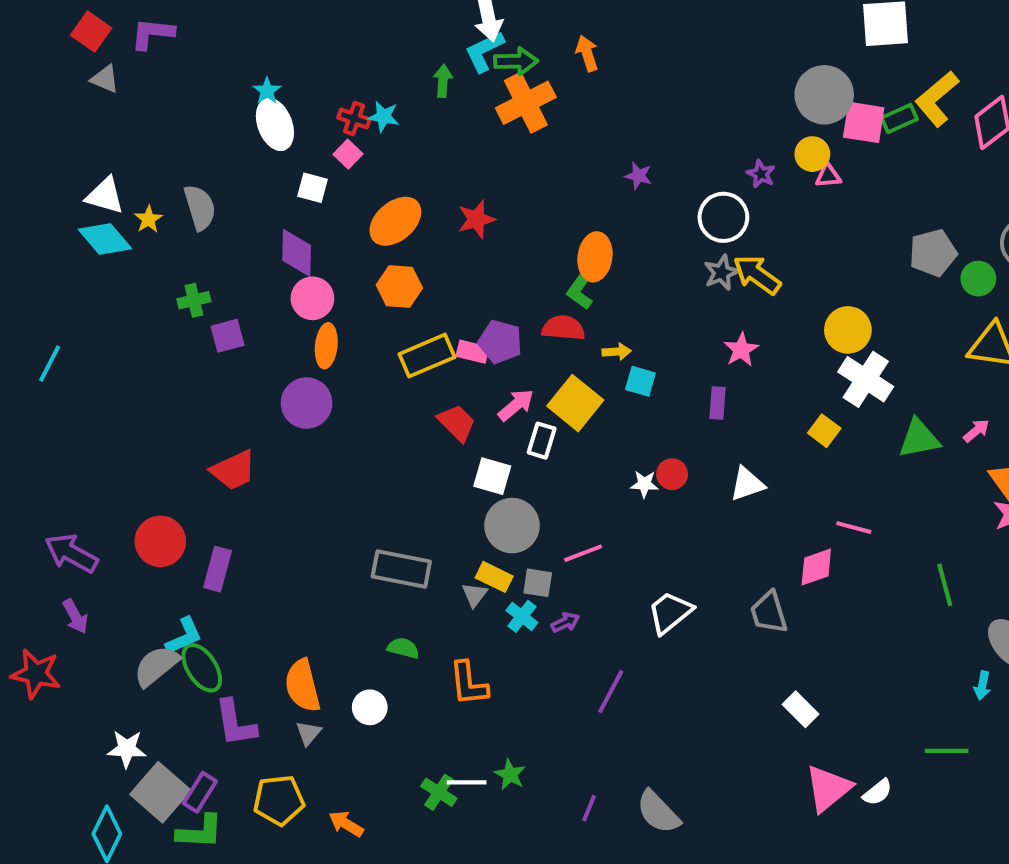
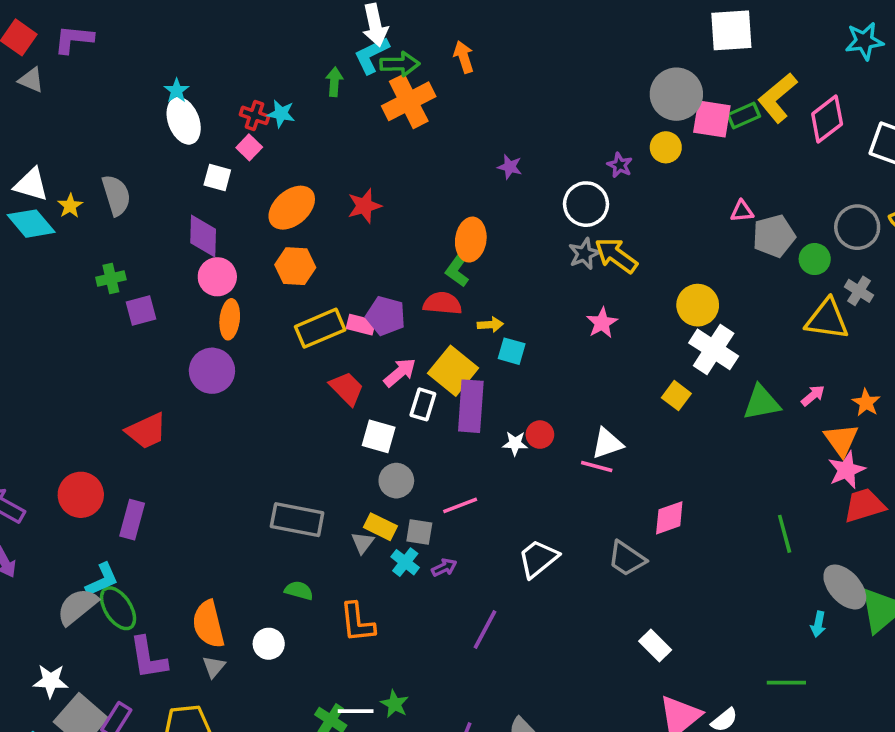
pink triangle: (828, 176) -> (742, 211), moved
purple rectangle: (718, 403) -> (471, 406), moved, size x1.8
gray circle: (512, 526) -> (396, 481), size x0.7
pink line: (854, 528) -> (597, 466), moved
gray trapezoid: (769, 612) -> (627, 559), turned -39

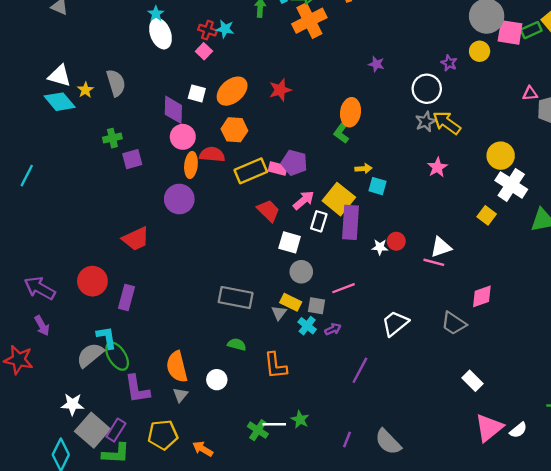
white square: (217, 177) -> (197, 93), moved
red semicircle: (442, 303) -> (212, 154), moved
cyan L-shape: (102, 580) -> (107, 337), turned -75

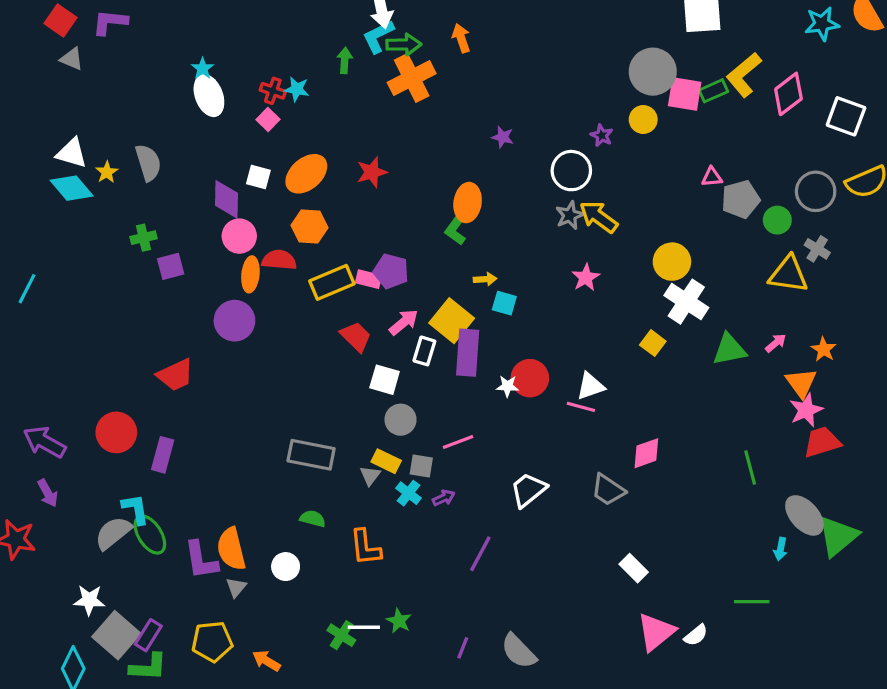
red circle: (396, 241) -> (530, 378), size x1.5
purple L-shape: (137, 389) -> (201, 560), moved

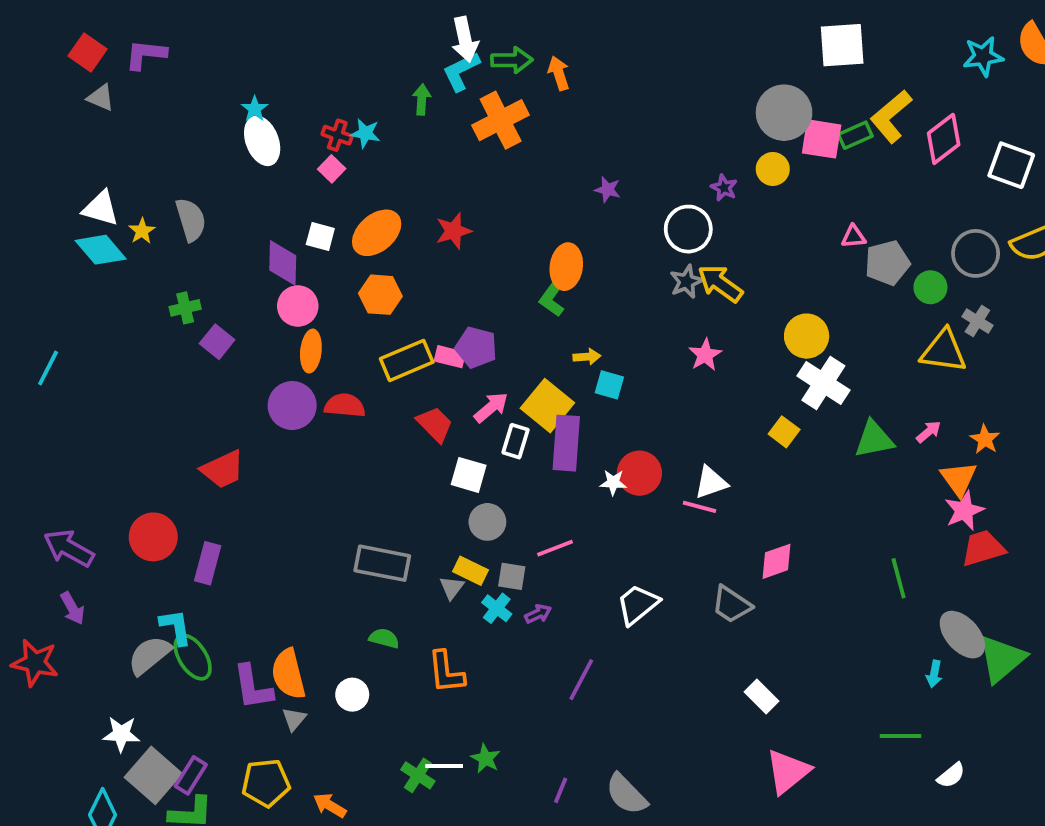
green arrow: (404, 44) -> (512, 60), moved
red semicircle: (279, 260) -> (345, 406), moved
purple square: (171, 266) -> (217, 342), turned -36
white semicircle: (696, 635) -> (951, 775), moved

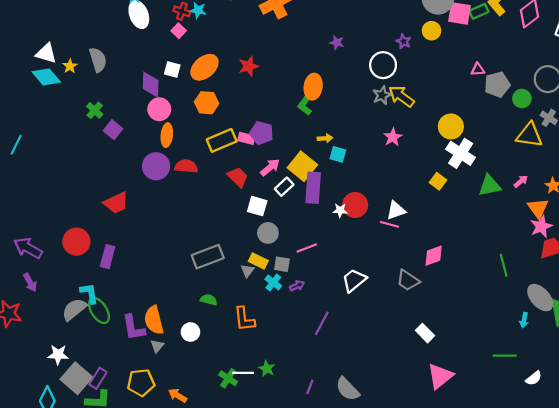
green cross: (185, 308) -> (95, 110), turned -35
white rectangle: (516, 441) -> (284, 187), turned 30
gray rectangle: (382, 563) -> (208, 257), turned -32

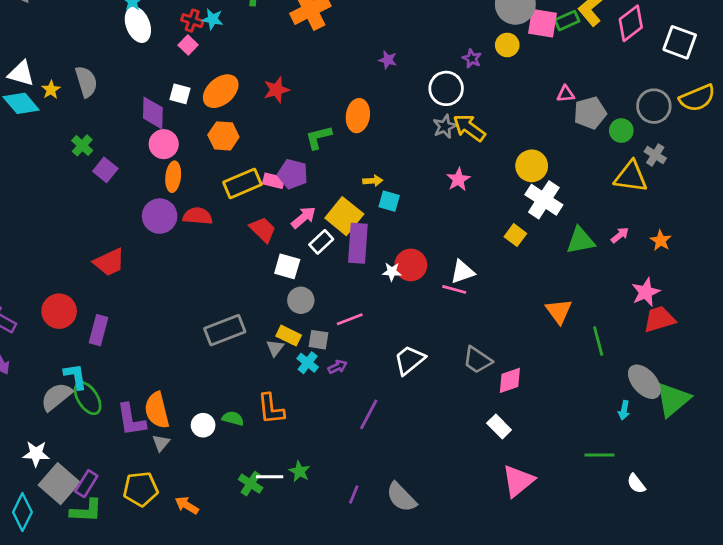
green L-shape: (306, 104) -> (318, 137), moved, turned 40
orange triangle: (538, 208) -> (559, 311), moved
pink diamond: (434, 256) -> (510, 380), moved
green semicircle: (209, 300) -> (233, 418), moved
white semicircle: (534, 378) -> (636, 484), turned 91

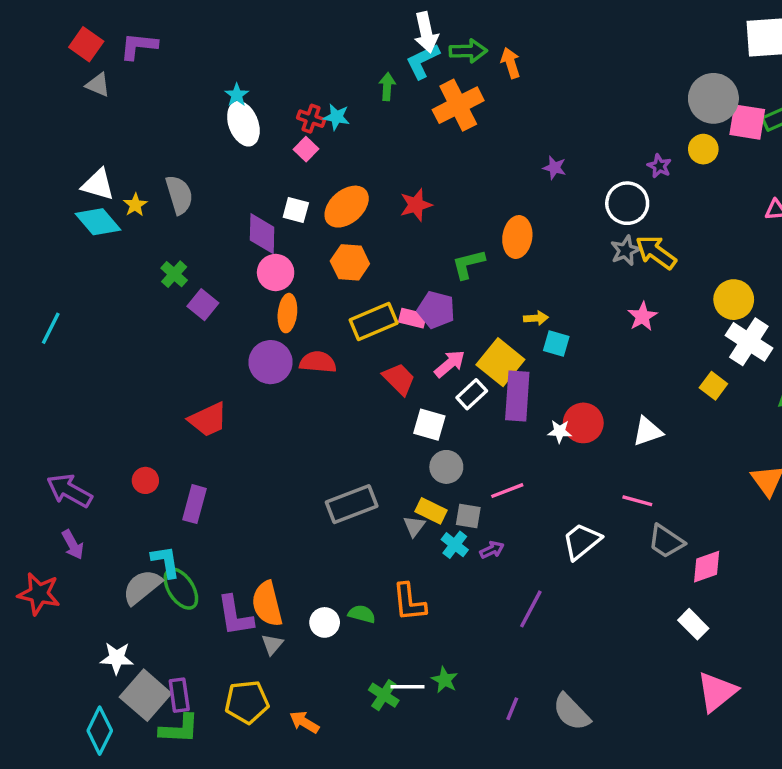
pink line: (454, 289) -> (637, 501), moved
red circle: (59, 311) -> (145, 480), size x0.6
purple rectangle: (86, 484) -> (179, 695), turned -40

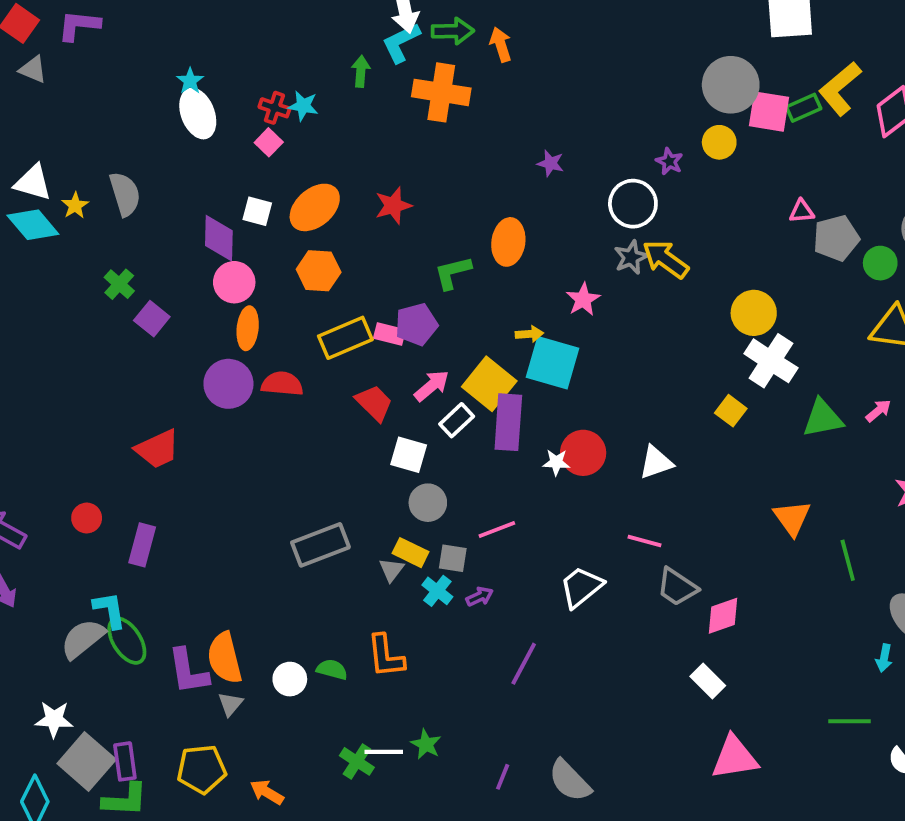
orange cross: (458, 105) -> (441, 92), turned 36
purple pentagon: (436, 310) -> (416, 324), turned -30
pink star: (642, 316) -> (583, 299), moved
cyan square: (556, 344) -> (552, 363), size x1.8
pink triangle: (717, 692) -> (735, 758), turned 30

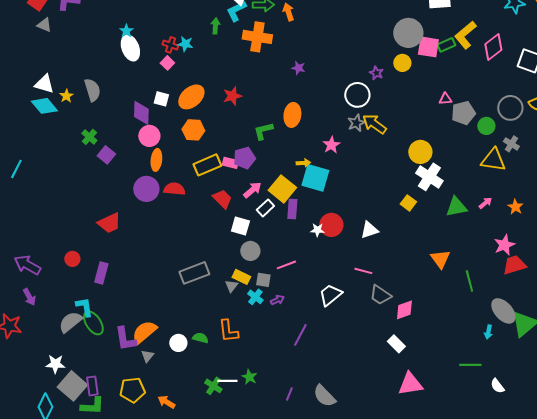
purple star: (551, 163) -> (298, 68), moved
purple rectangle: (508, 422) -> (292, 209), size x0.7
orange semicircle: (225, 658) -> (144, 332), turned 64

